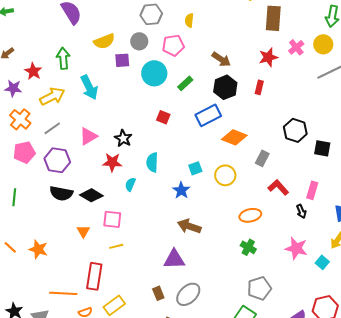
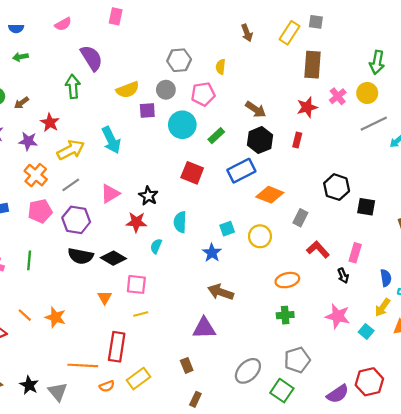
green arrow: (63, 58) -> (73, 86), moved
red square: (163, 117) -> (192, 173), size x1.5
green cross: (248, 247) -> (285, 315), turned -35
gray ellipse: (188, 294) -> (248, 371), moved

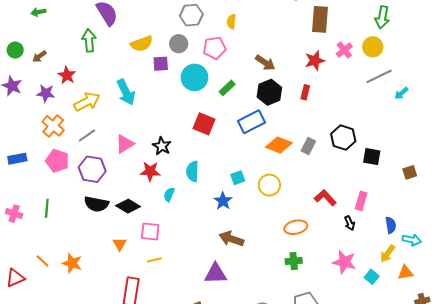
pink pentagon: (40, 211) -> (57, 161), turned 30
gray rectangle: (300, 218) -> (308, 146), moved

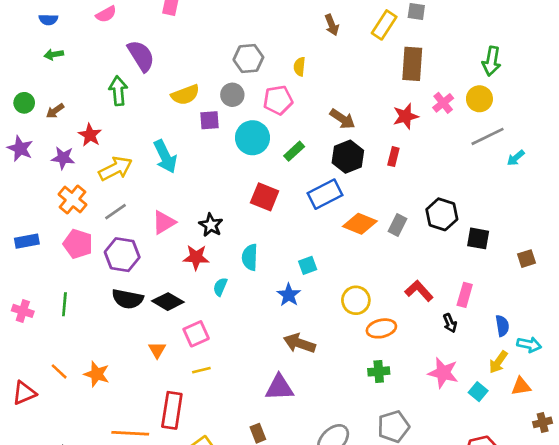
yellow circle: (269, 185) -> (356, 300), moved
pink square: (150, 231) -> (196, 334), turned -30

